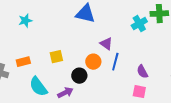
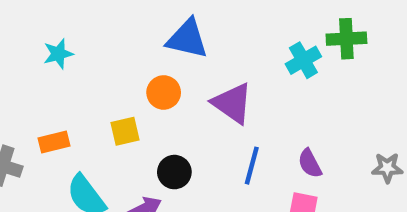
purple triangle: (106, 44) -> (232, 103), size x1.5
orange circle: (93, 62) -> (164, 92), moved
blue line: (115, 62) -> (252, 166), moved

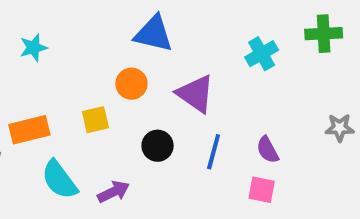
green cross: (346, 39) -> (324, 34), moved
orange rectangle: (54, 142) -> (29, 130), size x1.4
gray star: (387, 168) -> (340, 128), moved
black circle: (174, 172) -> (158, 146), moved

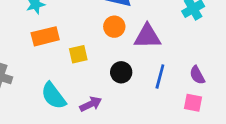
orange circle: (131, 84) -> (114, 27), moved
purple triangle: (196, 94) -> (147, 36), turned -36
orange rectangle: (29, 130) -> (45, 36), moved

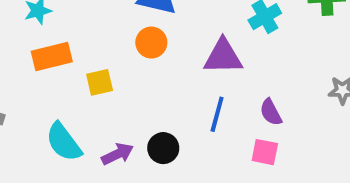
purple triangle: (147, 36) -> (223, 56), moved
black circle: (121, 72) -> (163, 148), moved

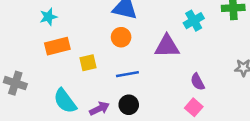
blue line: (217, 114) -> (127, 74), moved, turned 65
pink square: (265, 152) -> (194, 107), turned 30

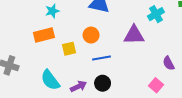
cyan star: (48, 17) -> (52, 11), moved
orange circle: (121, 37) -> (91, 35), moved
purple semicircle: (198, 82) -> (169, 63), moved

